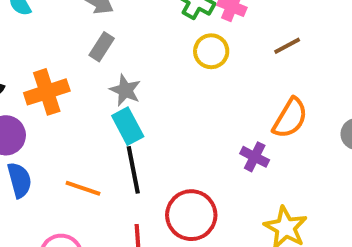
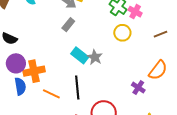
gray star: (125, 90) -> (95, 57), moved
orange cross: (47, 92) -> (34, 71), moved
cyan rectangle: (128, 126) -> (80, 55), moved, turned -30

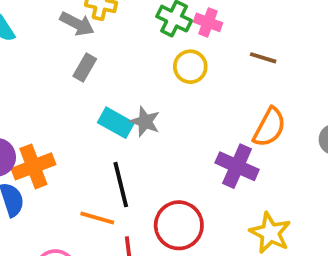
brown line: (160, 34) -> (263, 58), turned 48
purple cross: (138, 88) -> (237, 166), size x1.5
orange line: (51, 94) -> (97, 218), moved

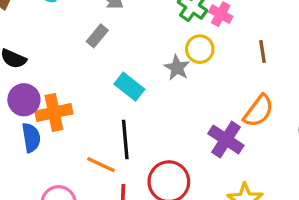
brown line: (263, 58) -> (263, 51), turned 55
gray rectangle: (85, 67) -> (97, 36), moved
gray star: (145, 122) -> (177, 68), moved

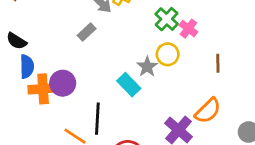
cyan rectangle: (129, 87) -> (129, 85), moved
purple circle: (24, 100) -> (63, 83), moved
blue semicircle: (31, 138) -> (27, 67), moved

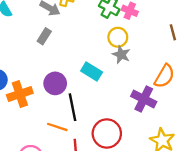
brown line: (218, 63) -> (173, 32), moved
gray star: (147, 67) -> (121, 55), moved
purple circle: (63, 83) -> (55, 83), moved

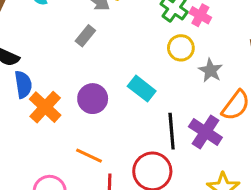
gray star: (121, 55) -> (211, 70), moved
orange cross: (20, 94) -> (45, 107), turned -35
black line: (73, 107) -> (172, 131), moved

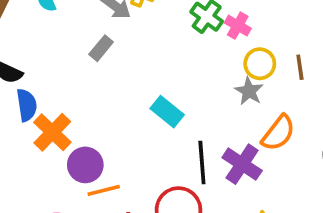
yellow circle: (181, 48) -> (260, 64), moved
purple circle: (93, 99) -> (85, 165), moved
orange line: (89, 156) -> (104, 190), turned -40

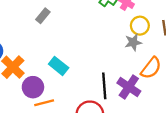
gray star: (249, 91) -> (133, 42), turned 30
cyan rectangle: (167, 112) -> (59, 66), moved

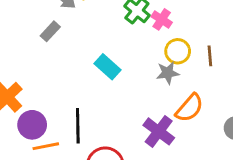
cyan rectangle: (59, 66) -> (107, 67), moved
black line: (104, 86) -> (78, 126), moved

